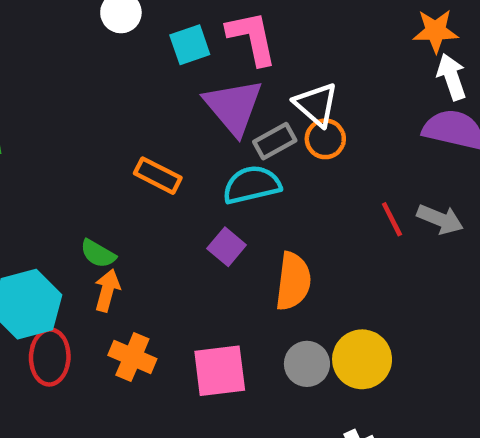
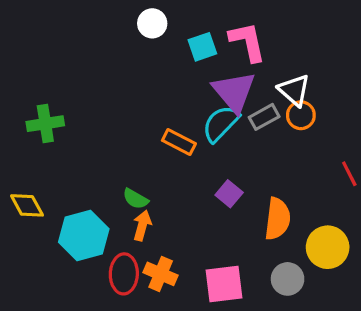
cyan semicircle: (252, 185) -> (221, 124), moved, turned -33
red ellipse: (50, 357) -> (124, 274), moved
yellow circle: (362, 359) -> (328, 247), moved

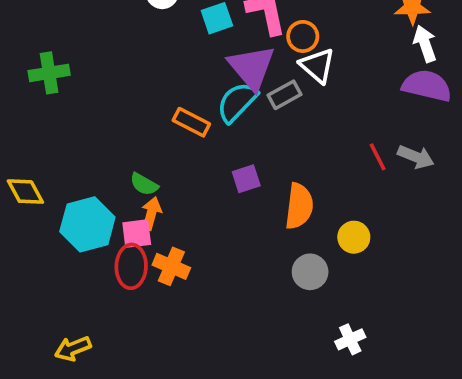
orange circle: (301, 115) -> (303, 36), moved
green cross: (45, 124) -> (49, 73), moved
purple square: (229, 194) -> (246, 179), turned 32
yellow circle: (328, 247) -> (354, 237), size x0.7
pink square: (224, 284) -> (137, 234), moved, size x0.7

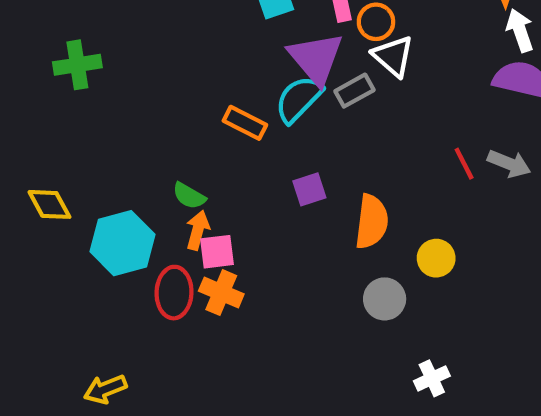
pink square: (137, 234) -> (217, 252), moved

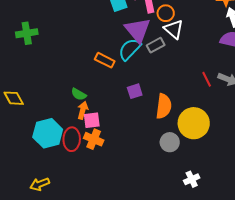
cyan hexagon: (122, 243) -> (48, 133), moved
yellow circle: (436, 258) -> (194, 123), size x1.8

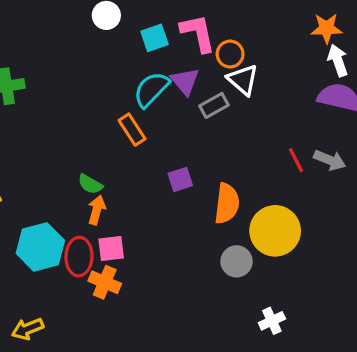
purple triangle: (138, 30) -> (185, 81), size x0.7
cyan semicircle: (130, 49) -> (151, 89), moved
orange rectangle: (105, 60) -> (132, 130), turned 30
pink square: (92, 120) -> (111, 249), moved
orange cross: (94, 139) -> (105, 282), moved

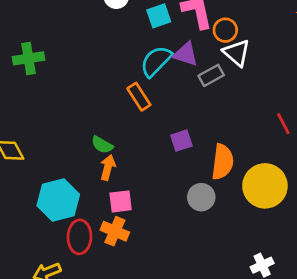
purple triangle: (185, 81) -> (186, 54), turned -32
red ellipse: (79, 257) -> (79, 237), moved
gray circle: (237, 261) -> (201, 197), moved

